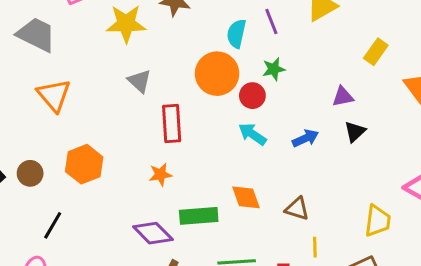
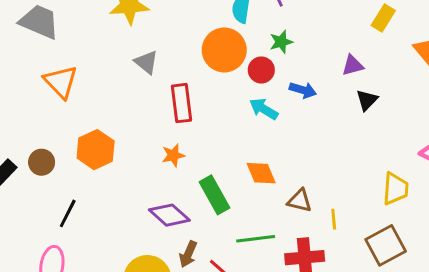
blue arrow: (305, 138) -> (303, 90), moved, turned 45
brown triangle: (297, 209) -> (300, 201), moved
green rectangle: (199, 216) -> (214, 195), turned 69

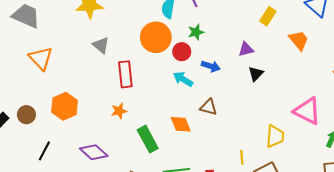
brown triangle: (300, 201) -> (209, 107), moved
purple diamond: (169, 215) -> (94, 152), moved
yellow line: (334, 219) -> (242, 157), moved

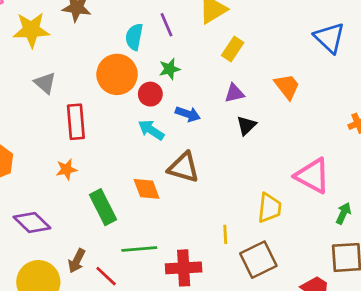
yellow rectangle: (268, 16) -> (233, 49), moved
orange trapezoid: (299, 40) -> (287, 86), moved
brown triangle: (209, 107) -> (184, 167), size x1.4

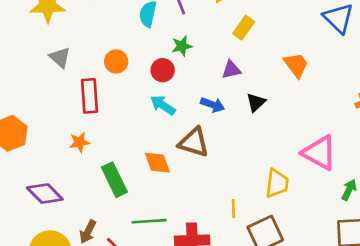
orange circle: (117, 74) -> (116, 61), moved, size x0.6
purple triangle: (234, 93) -> (231, 70), moved
blue arrow: (188, 114) -> (213, 105), moved

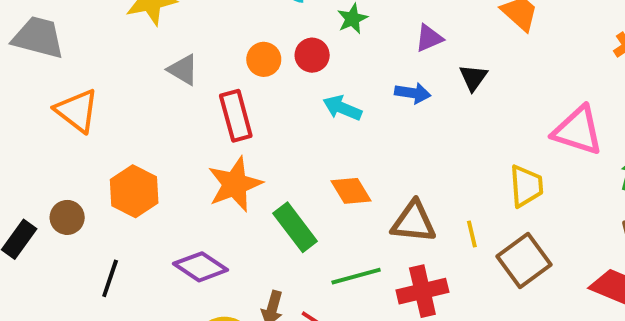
red circle: (163, 70) -> (312, 55), moved
orange star: (79, 142) -> (235, 184), size x1.8
brown triangle: (194, 142) -> (414, 222), moved

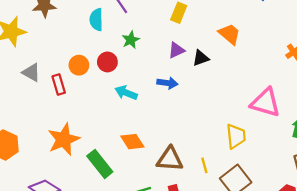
black triangle: (473, 77) -> (201, 58), moved, turned 36
red rectangle: (236, 116) -> (59, 84), moved, size x0.7

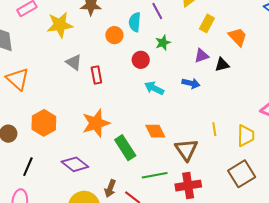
orange trapezoid: (229, 34) -> (238, 37), moved
orange circle: (79, 65) -> (114, 35), moved
brown triangle: (170, 159) -> (186, 150), turned 45
yellow line: (204, 165) -> (214, 129), moved

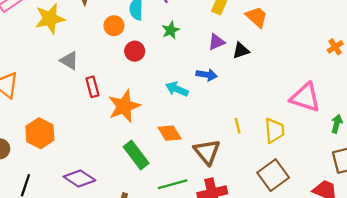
red circle: (141, 60) -> (135, 51), moved
red rectangle: (96, 75) -> (92, 87), moved
cyan arrow: (154, 88) -> (177, 89), moved
orange star: (96, 123) -> (124, 106), moved

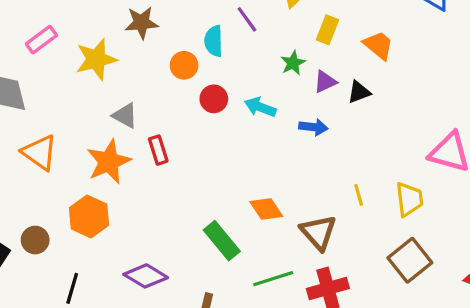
green star: (171, 30) -> (293, 63), moved
cyan arrow: (177, 89) -> (260, 107), moved
orange star: (124, 106) -> (109, 162), moved

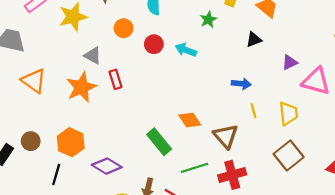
orange circle: (184, 65) -> (124, 28), moved
purple triangle: (325, 82) -> (290, 62), moved
blue arrow: (313, 127) -> (241, 84), moved
orange hexagon: (89, 216) -> (71, 142), moved

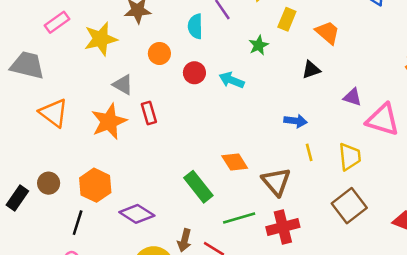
purple triangle: (290, 62) -> (352, 97), turned 42

